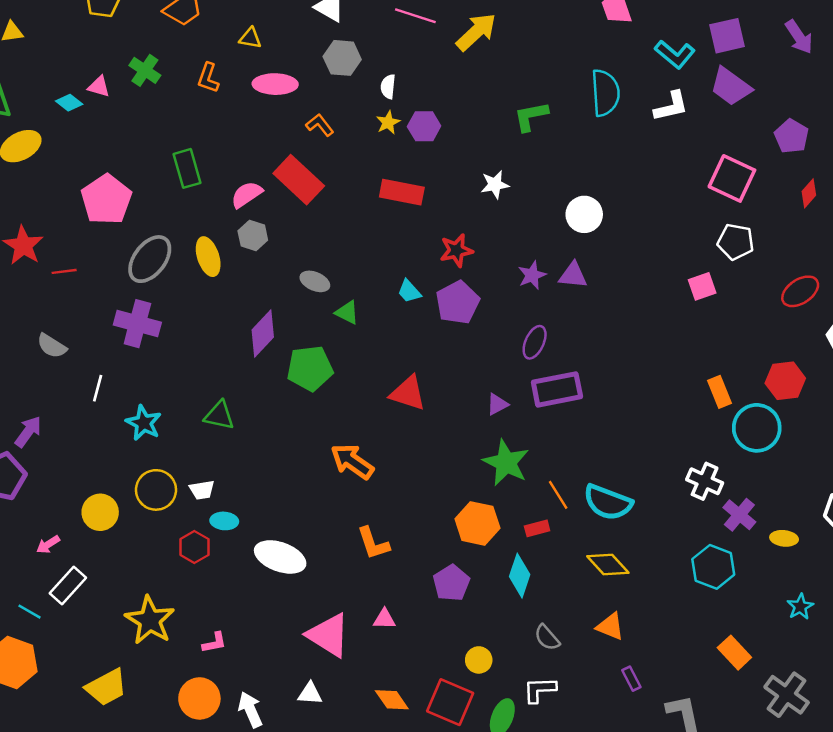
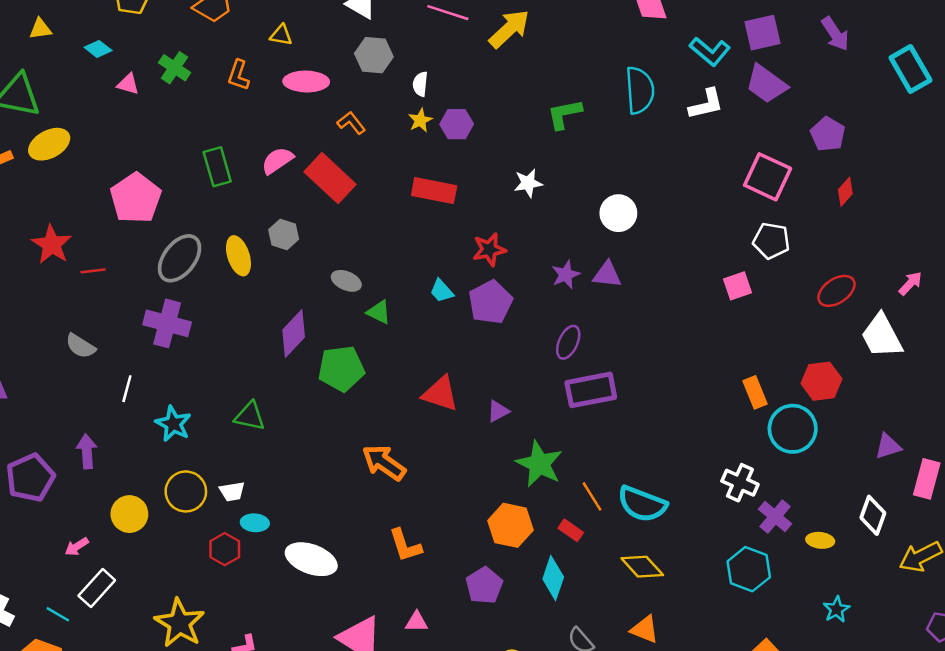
cyan diamond: (69, 103) -> (98, 49), moved
pink semicircle: (247, 195) -> (277, 160), moved
purple triangle: (497, 404) -> (498, 411), moved
purple arrow: (28, 432) -> (87, 451), moved, turned -40
red rectangle: (537, 528) -> (571, 530), turned 50

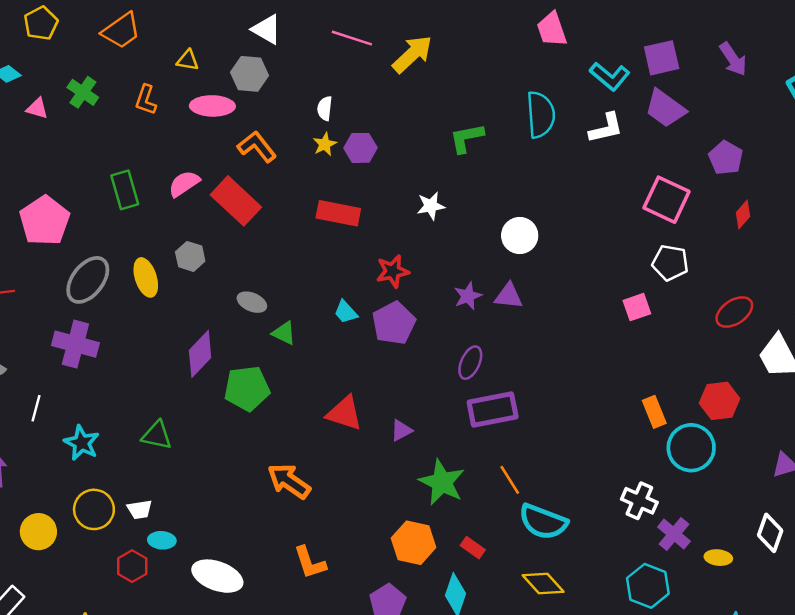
gray hexagon: (374, 55) -> (249, 74), moved
orange L-shape: (351, 123) -> (257, 147), size x1.4
orange line: (592, 496) -> (510, 480), moved

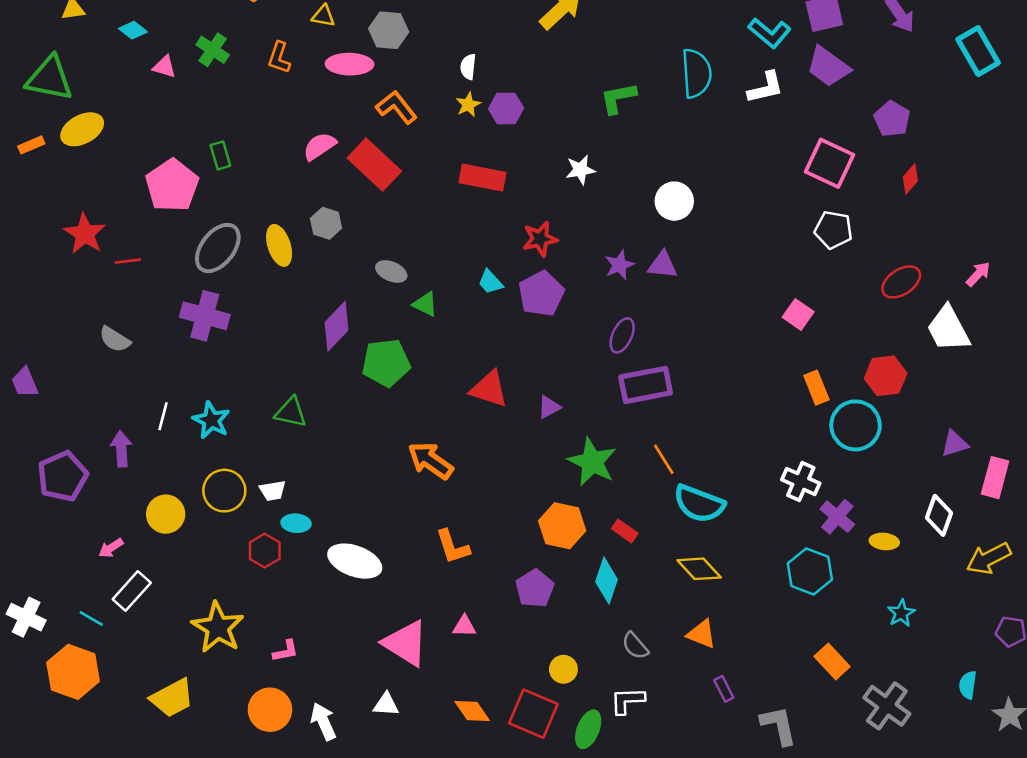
green rectangle: (125, 190) -> (220, 155), moved, size x0.7
pink square: (637, 307) -> (798, 315), moved, turned -36
white line: (36, 408) -> (163, 416), moved

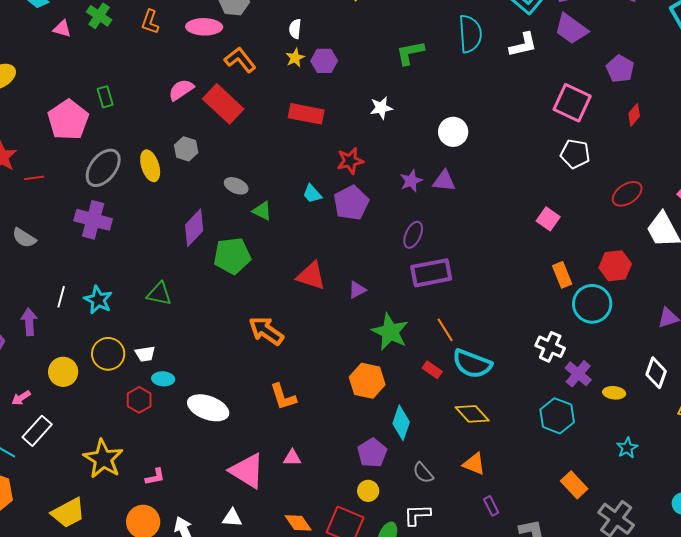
red rectangle: (625, 531) -> (432, 370), moved
purple pentagon: (535, 588) -> (372, 453), moved

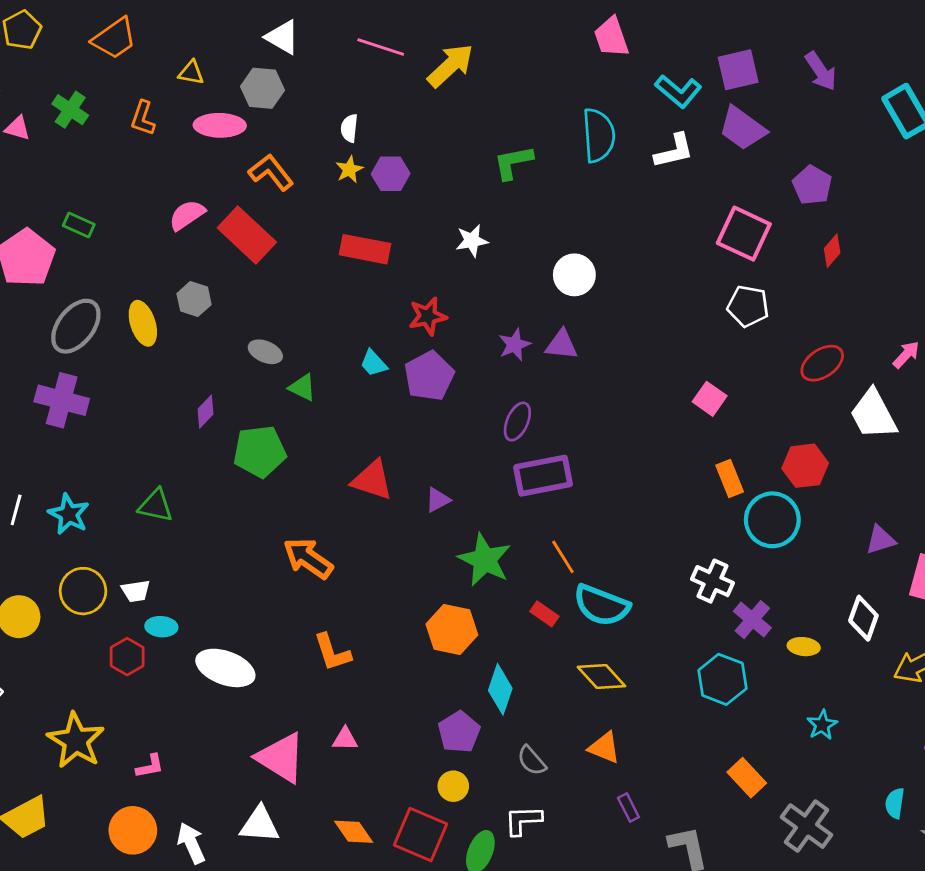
green rectangle: (105, 97) -> (79, 225), turned -50
purple diamond: (194, 228) -> (205, 412), size x0.6
white triangle: (232, 518) -> (260, 825), size x1.4

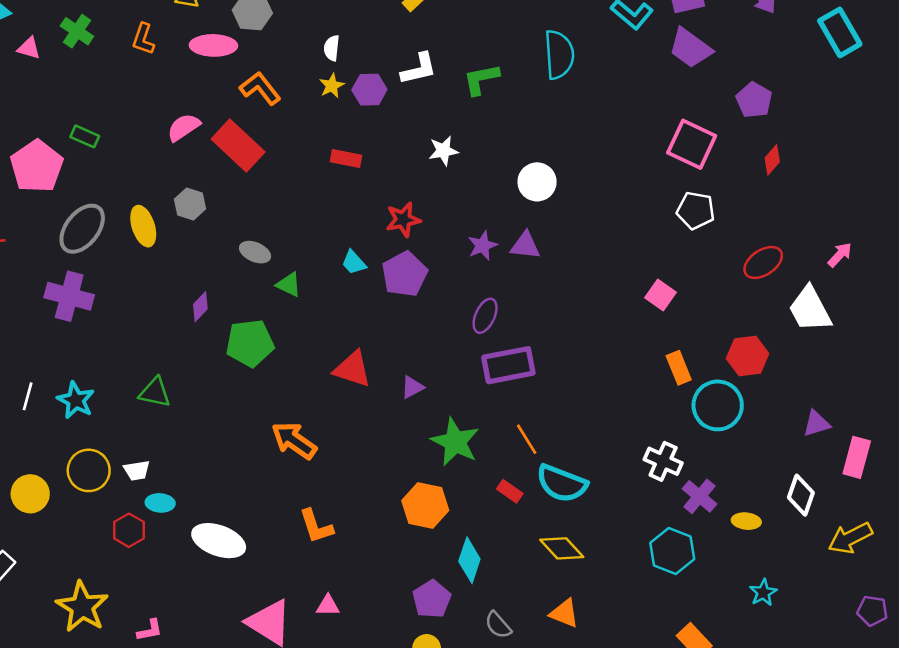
white L-shape: (674, 151) -> (419, 69), moved
red rectangle: (365, 249) -> (346, 159), size x0.7

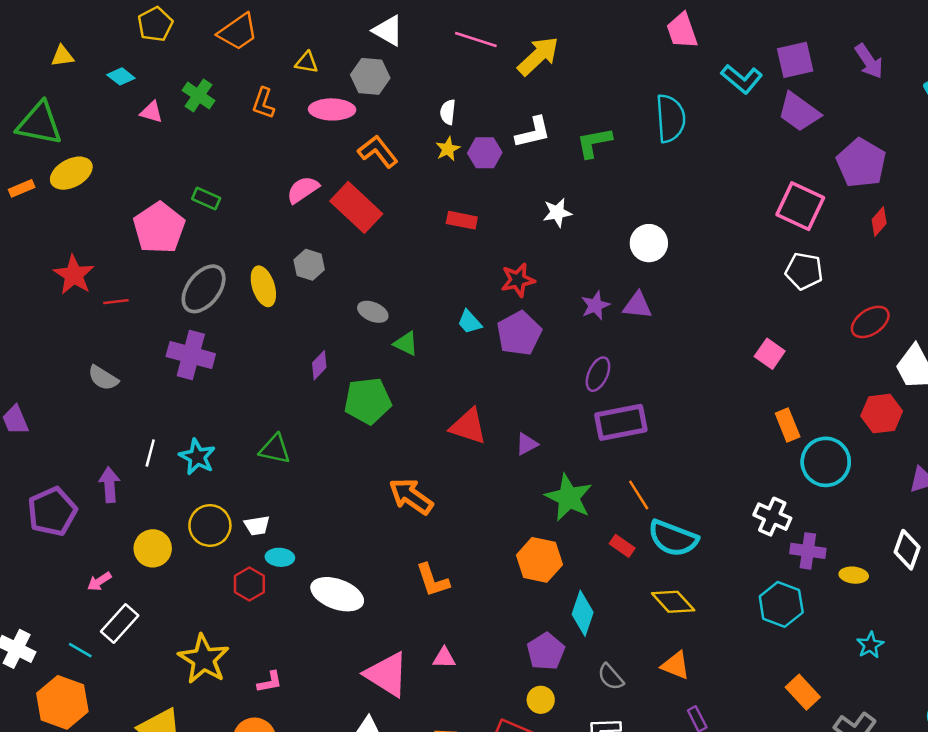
purple pentagon: (754, 100) -> (861, 163), size x1.4
red hexagon: (748, 356) -> (882, 414), moved
purple cross: (699, 496) -> (808, 551), turned -32

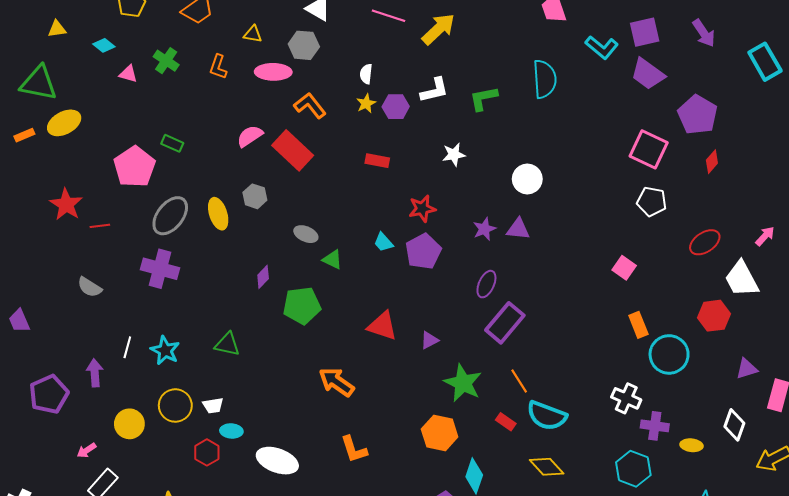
purple rectangle: (621, 422) -> (505, 323), turned -39

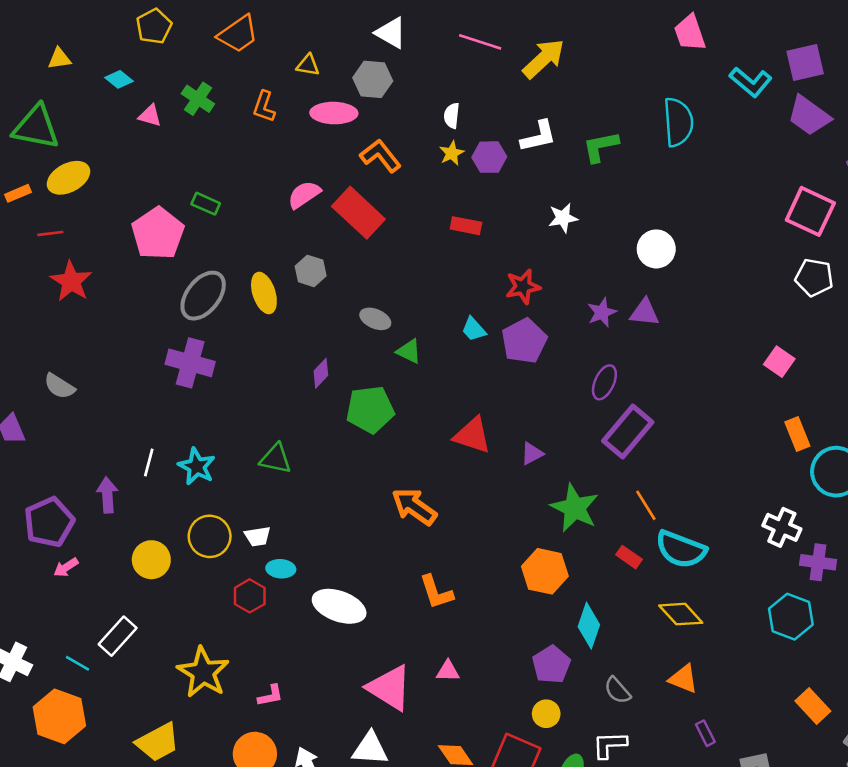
red line: (100, 226) -> (50, 233), moved
gray semicircle: (90, 287) -> (59, 386), moved
pink arrow: (87, 450) -> (66, 567), moved

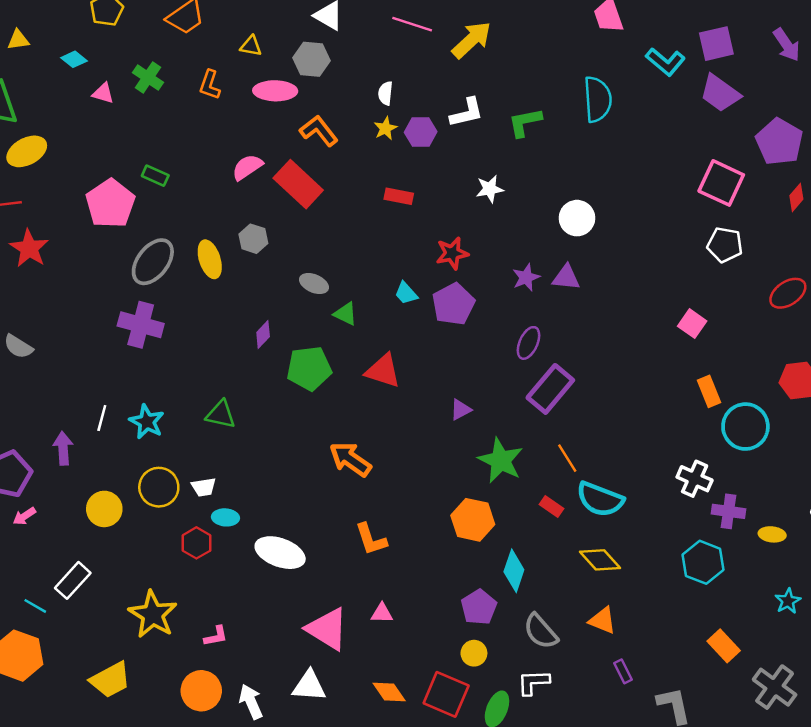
red triangle: (472, 435) -> (383, 371), moved
gray semicircle: (617, 690) -> (541, 631), size x1.4

